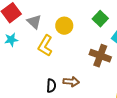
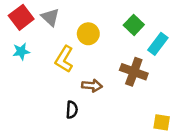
gray triangle: (34, 22) -> (50, 17), moved
brown arrow: (71, 82) -> (92, 86), moved

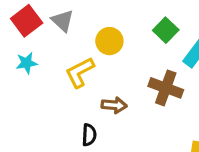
yellow L-shape: (64, 59) -> (80, 72), turned 32

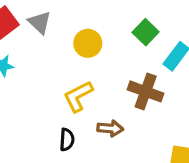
yellow L-shape: (80, 72) -> (78, 96), moved
brown arrow: (114, 105) -> (110, 128), moved

